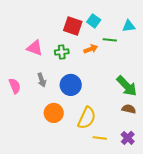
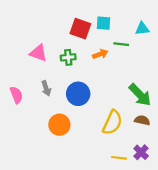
cyan square: (94, 21) -> (104, 23), turned -32
yellow semicircle: (87, 118) -> (112, 122), moved
yellow line: (100, 138) -> (119, 158), moved

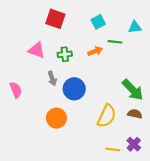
cyan square: (104, 23) -> (98, 22), turned -32
red square: (80, 29) -> (55, 19), moved
gray arrow: (46, 88) -> (52, 78), moved

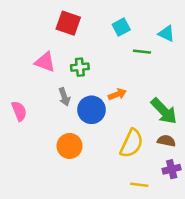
cyan triangle: (135, 27) -> (166, 34), turned 32
orange arrow: (95, 51) -> (117, 94), moved
purple cross: (134, 144) -> (172, 169), moved, turned 32

